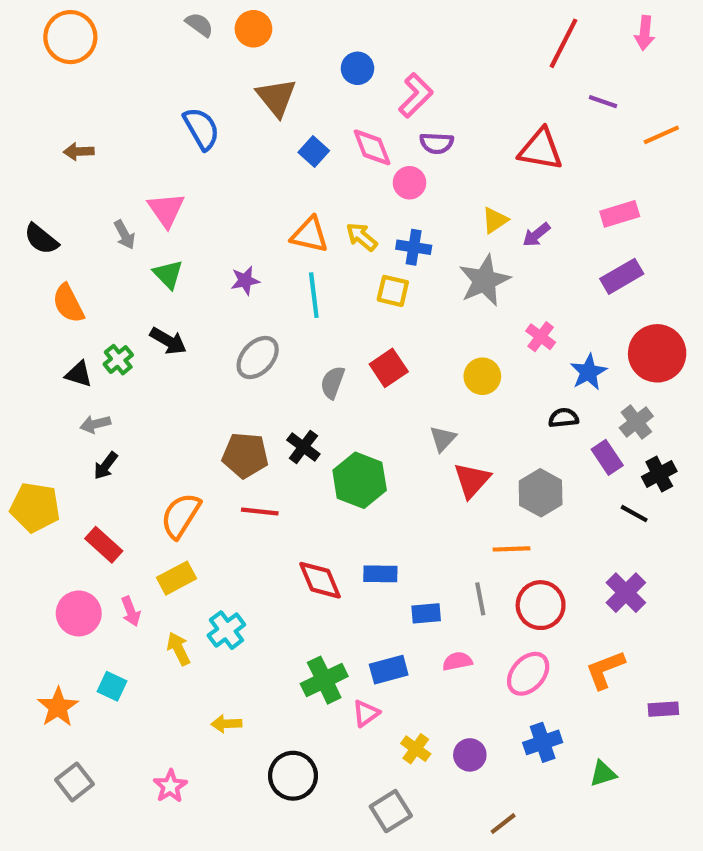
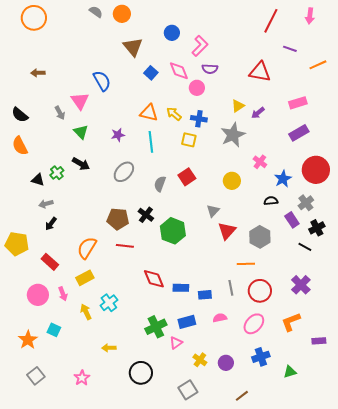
blue semicircle: (201, 129) -> (102, 81), moved
orange semicircle: (68, 303) -> (20, 146), moved
blue rectangle: (380, 574) -> (181, 288), moved

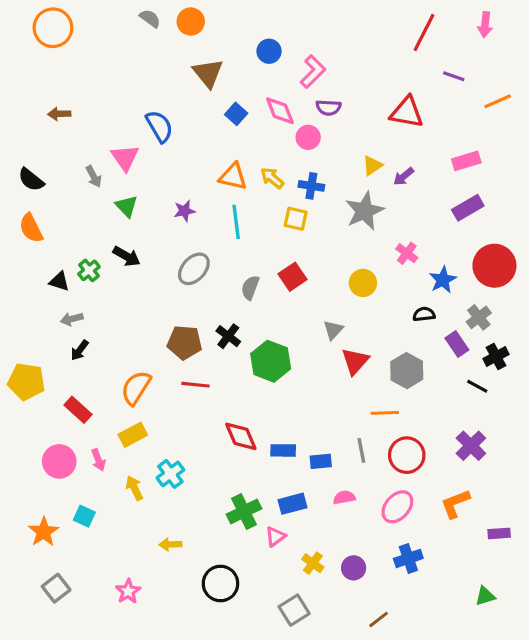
green triangle: (290, 372) -> (485, 596), moved

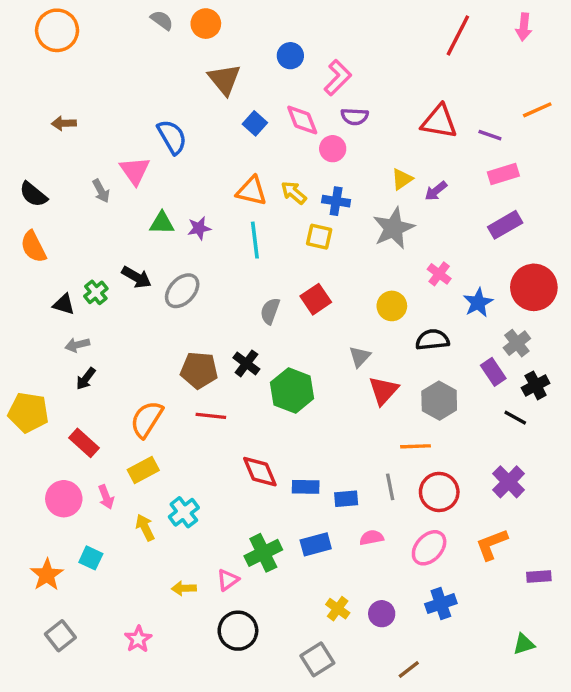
purple line: (454, 76) -> (490, 135), moved
green triangle: (127, 206) -> (162, 223), moved, turned -45
gray ellipse: (194, 269) -> (182, 291), moved
black semicircle: (424, 314) -> (432, 340), moved, size x1.4
pink triangle: (275, 537) -> (228, 580), moved

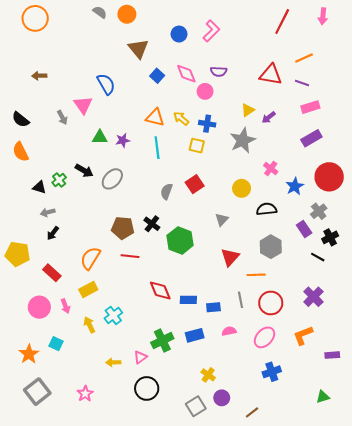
pink L-shape: (338, 78) -> (211, 31), moved
orange line: (537, 110) -> (304, 58), moved
red triangle: (383, 391) -> (230, 257), moved
purple circle: (382, 614) -> (222, 398), moved
gray square: (60, 636) -> (37, 392), size x1.4

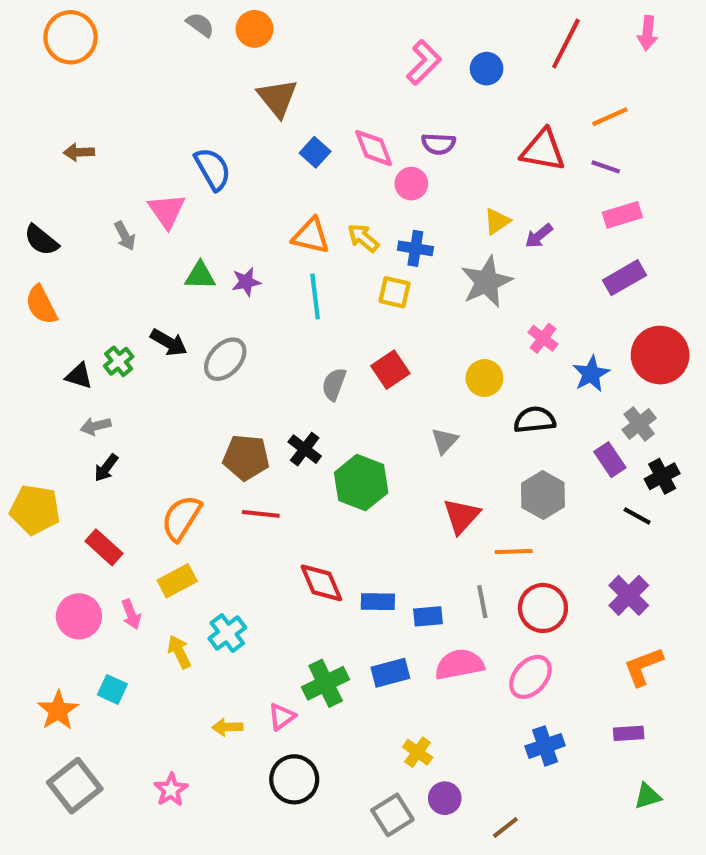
blue circle: (179, 34) -> (487, 69), moved
pink semicircle: (229, 331) -> (459, 664), size x1.6
orange L-shape: (303, 335) -> (643, 666), moved
purple rectangle: (332, 355) -> (629, 733), moved

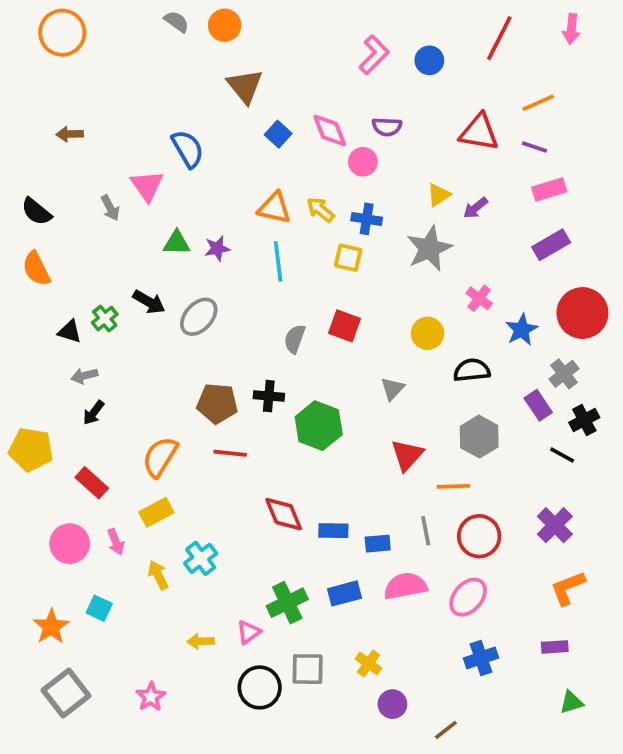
red square: (390, 370) -> (344, 326), turned -36
black cross: (305, 449) -> (269, 396), turned -32
gray square: (392, 815) -> (308, 669), moved, turned 33

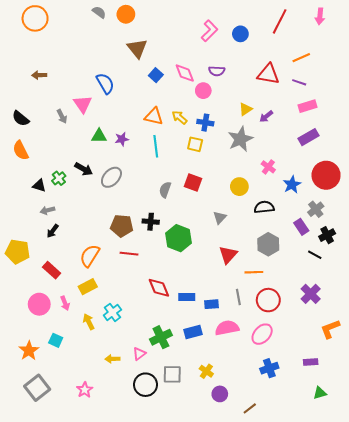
orange L-shape: (568, 588) -> (330, 329), moved

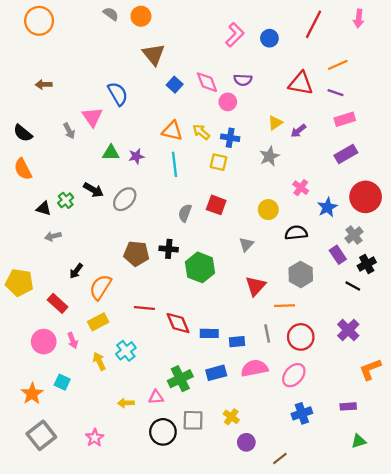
gray star: (240, 139) -> (269, 156), size x0.7
black arrow: (53, 231) -> (76, 271), moved
red line: (129, 254) -> (144, 308), moved
pink triangle: (139, 354) -> (156, 397), turned 32

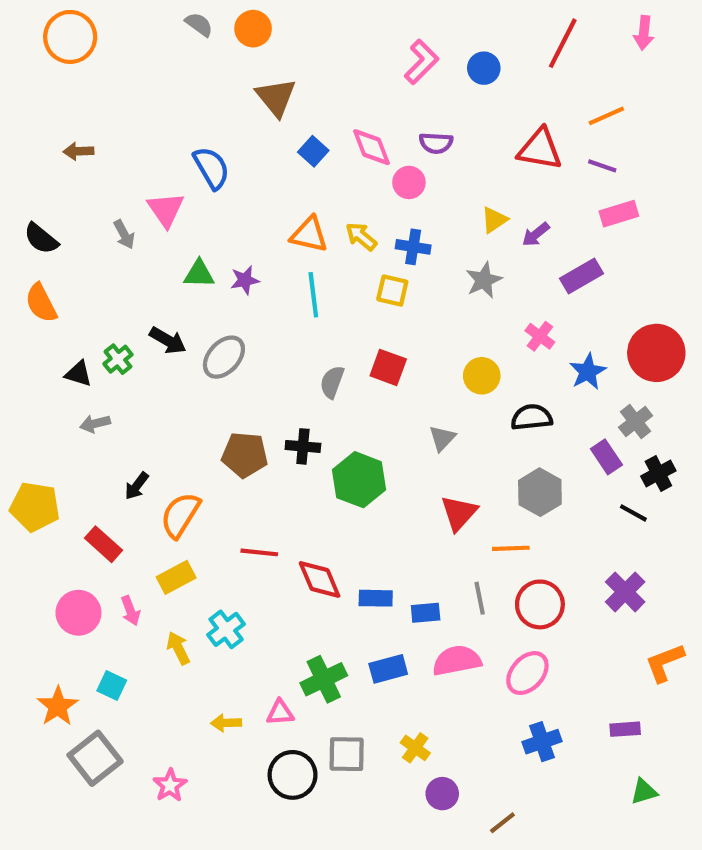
purple rectangle: (346, 154) -> (581, 276), moved
gray square: (41, 435) -> (95, 758), moved

